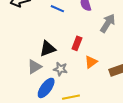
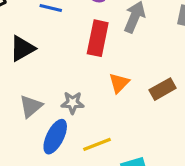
red rectangle: (77, 43) -> (98, 38), moved, size x1.5
black triangle: (48, 49) -> (22, 48), moved

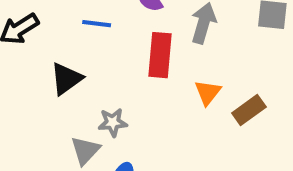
orange triangle: (119, 83) -> (208, 92), moved
gray star: (73, 103) -> (113, 122), moved

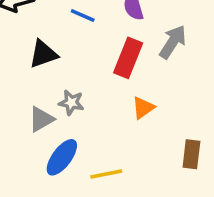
orange triangle: (208, 92) -> (143, 108), moved
brown rectangle: (249, 110) -> (191, 154), moved, turned -64

